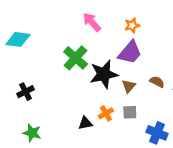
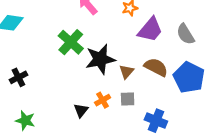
purple trapezoid: (130, 52) -> (150, 30), moved
brown semicircle: (157, 82) -> (156, 67), size x1.5
black triangle: (85, 123) -> (81, 110), turned -40

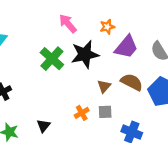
black star: (100, 59) -> (85, 54), moved
black triangle: (81, 110) -> (43, 126), moved

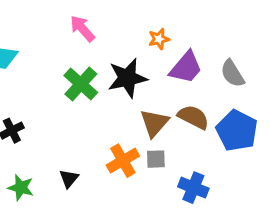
pink arrow: (68, 24) -> (82, 29), moved
brown triangle: (104, 86) -> (154, 123), size x1.5
orange cross: (82, 113) -> (123, 161), size x1.5

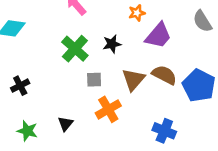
gray semicircle: (232, 74) -> (202, 21), moved
black star: (127, 78) -> (112, 44), size x0.6
gray square: (156, 159) -> (94, 80), moved

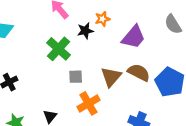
orange star: (137, 13) -> (102, 19), moved
black star: (112, 44) -> (85, 31), moved

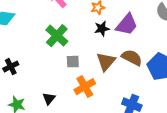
black star: (85, 31) -> (102, 29), moved

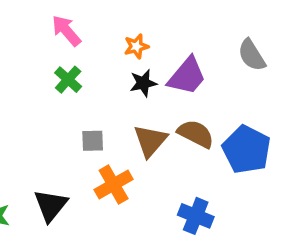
green cross: (57, 36) -> (68, 80), moved, size x0.7
black triangle: (49, 99) -> (51, 205), size x1.5

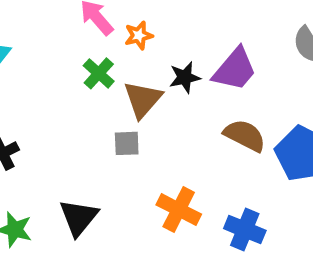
orange star: (136, 46) -> (139, 35), moved
brown triangle: (150, 141) -> (143, 99), moved
orange cross: (114, 184) -> (179, 209), moved, turned -33

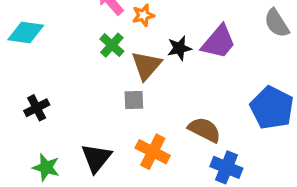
brown semicircle: (245, 135) -> (204, 130), moved
orange cross: (179, 209) -> (153, 152), moved

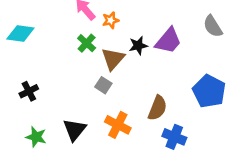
gray square: (134, 100) -> (103, 85), turned 35
brown semicircle: (204, 130) -> (157, 108), turned 85

